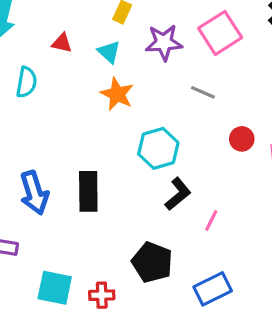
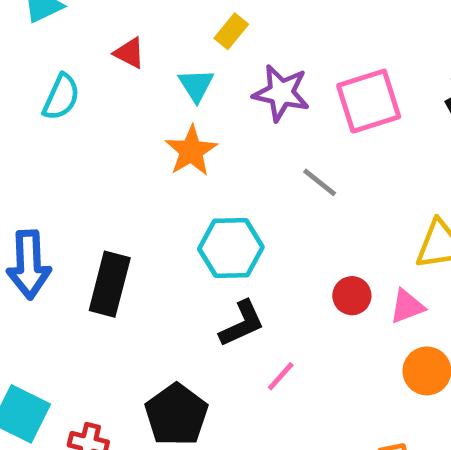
red circle: (242, 139) -> (352, 296), moved

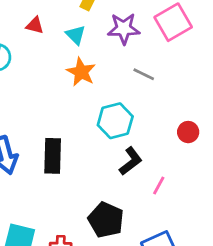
gray line: (320, 182) -> (144, 74), moved

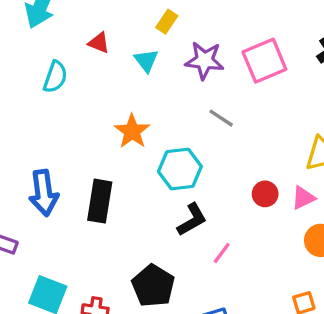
orange star: (81, 72) -> (132, 131), moved

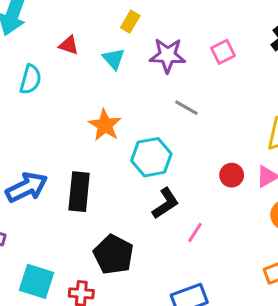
pink square: (264, 61) -> (223, 52), size x0.6
blue arrow: (44, 193) -> (27, 187), turned -105
black pentagon: (153, 286) -> (113, 255), moved

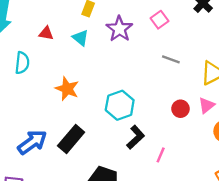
purple star: (168, 55) -> (119, 29), turned -30
gray line: (186, 108) -> (171, 59), moved
orange star: (105, 125) -> (67, 89), moved
black rectangle: (79, 192) -> (71, 139), turned 44

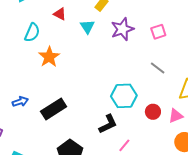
orange star: (67, 89) -> (49, 57), moved
cyan hexagon: (120, 105) -> (124, 96), moved
blue arrow: (32, 142) -> (20, 102), size x0.6

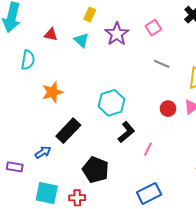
orange star: (49, 57) -> (52, 92), moved, turned 30
cyan hexagon: (124, 96) -> (112, 103), moved
blue arrow: (20, 102) -> (43, 152), moved

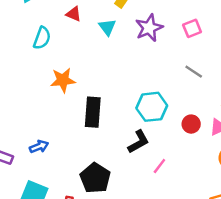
cyan hexagon: (112, 103) -> (152, 107), moved
black rectangle: (68, 131) -> (93, 112), moved, turned -50

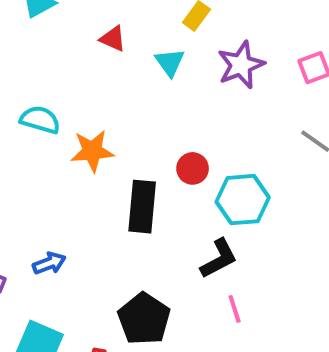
cyan semicircle: (42, 38) -> (40, 120), moved, turned -95
red circle: (191, 124) -> (193, 168), moved
pink line: (159, 166) -> (235, 309), moved, turned -56

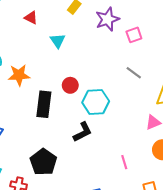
cyan triangle: (170, 62) -> (58, 41), moved
purple star: (241, 65) -> (107, 19), moved
pink line: (235, 309) -> (124, 162), moved

